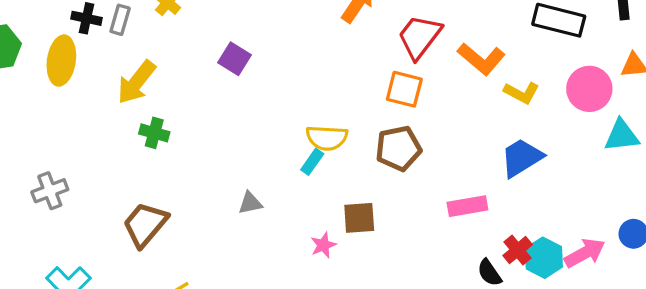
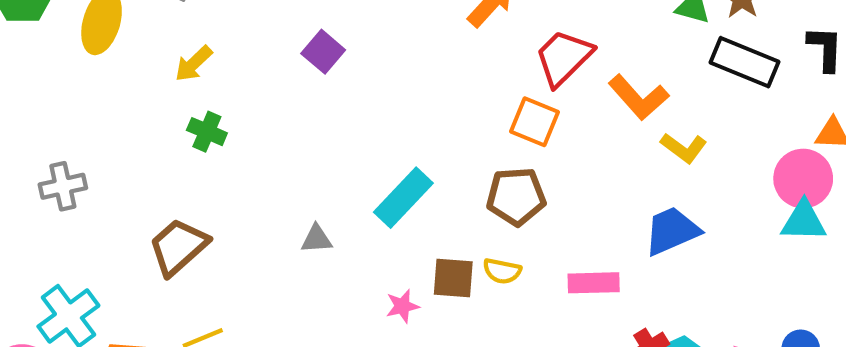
yellow arrow: (136, 82) -> (193, 64), size x0.7
pink circle: (589, 89) -> (803, 179), moved
yellow semicircle: (327, 138) -> (502, 271), moved, size x0.7
cyan rectangle: (312, 162) -> (403, 198), size x1.8

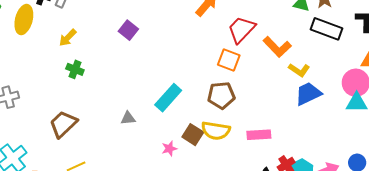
blue trapezoid: (672, 231) -> (308, 94), moved
yellow semicircle: (502, 271) -> (216, 131), size x1.6
brown square: (453, 278) -> (193, 135), turned 30

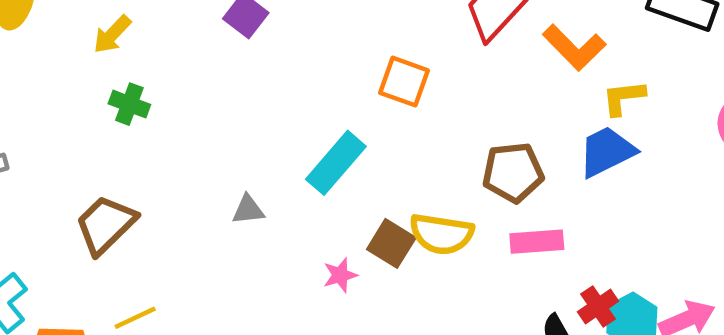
orange square: (229, 60) -> (404, 82), moved
yellow L-shape: (299, 70) -> (623, 98), turned 140
blue trapezoid: (308, 94) -> (607, 152), moved
brown pentagon: (221, 95) -> (513, 172), moved

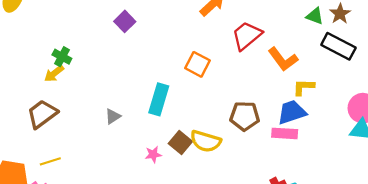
yellow arrow: (112, 34) -> (54, 73), moved
cyan rectangle: (336, 163) -> (159, 99), turned -32
gray triangle: (248, 210) -> (113, 116), turned -35
pink rectangle: (537, 242) -> (285, 133), moved

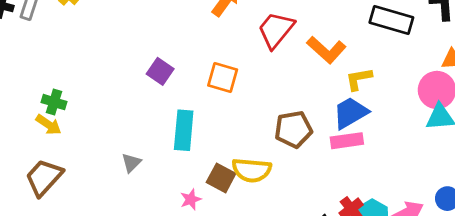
purple square: (125, 21) -> (160, 71), moved
yellow arrow: (54, 73) -> (49, 125), turned -96

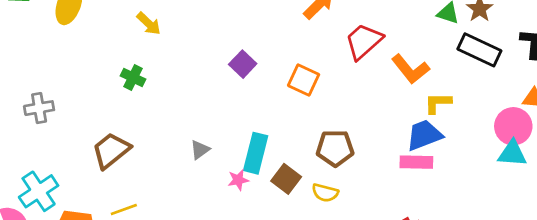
yellow arrow: (49, 125) -> (149, 24), moved
brown pentagon: (293, 129) -> (335, 148), moved
cyan rectangle: (184, 130) -> (256, 153), moved
yellow semicircle: (252, 170) -> (325, 193), moved, size x0.7
pink star: (191, 199) -> (238, 180), moved

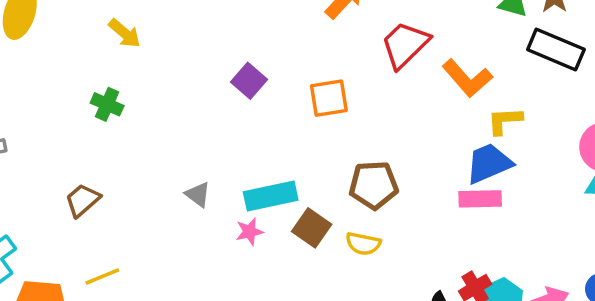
orange square: (304, 80) -> (329, 98), turned -32
brown trapezoid: (111, 150) -> (83, 200), size x0.7
gray triangle: (200, 150) -> (198, 195), turned -45
cyan rectangle: (256, 153) -> (271, 196), turned 66

